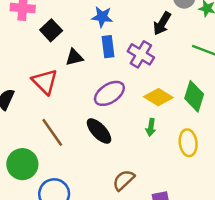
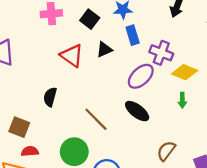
black square: (51, 30) -> (90, 19), moved
purple cross: (141, 54) -> (161, 53), moved
red triangle: (45, 82) -> (72, 56), moved

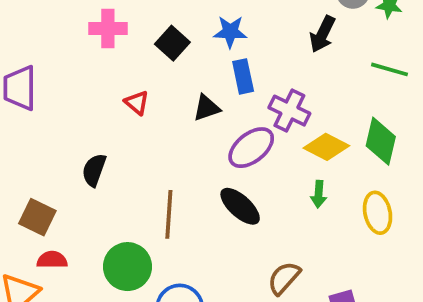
black triangle: (104, 50) -> (207, 108), moved
red triangle: (72, 56) -> (137, 103), size x0.6
brown line: (96, 119) -> (169, 214), turned 44

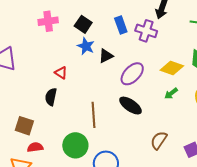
blue star: (230, 32) -> (86, 46), moved, turned 30
blue rectangle: (243, 76) -> (121, 25), moved
red triangle: (137, 103) -> (61, 73), moved
purple cross: (289, 111) -> (146, 31), moved
green arrow: (319, 194) -> (171, 94), turned 56

